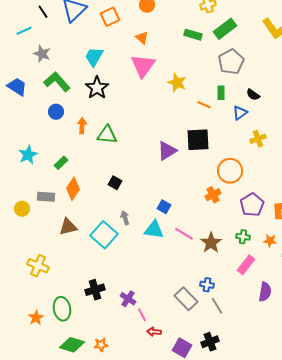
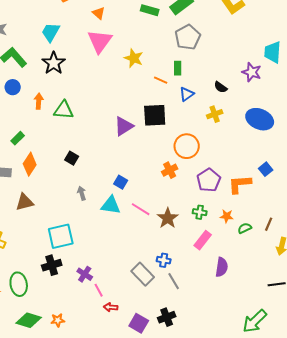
black semicircle: (253, 95) -> (221, 87), moved
blue triangle: (240, 113) -> (187, 94), moved
cyan square: (104, 235) -> (61, 236), moved, turned 36

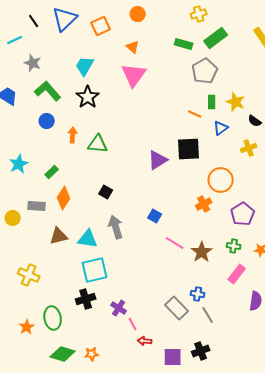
gray pentagon: (188, 37) -> (205, 71), moved
yellow star: (134, 58) -> (236, 102), moved
gray arrow: (82, 193) -> (116, 227), size x1.6
cyan triangle: (111, 205) -> (88, 239), moved
purple square: (139, 323) -> (173, 357), turned -30

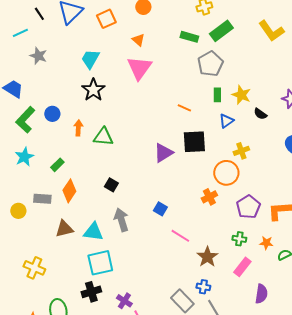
green L-shape: (48, 91) -> (25, 120), moved, turned -96
orange line: (195, 114) -> (184, 108), moved
yellow cross: (249, 148) -> (241, 151), moved
brown star: (202, 252) -> (207, 257), moved

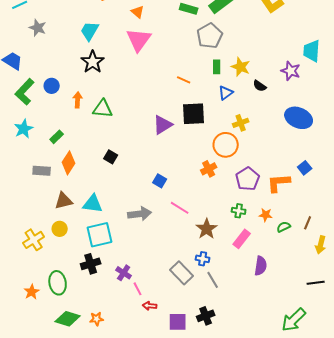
yellow circle: (18, 211) -> (60, 229), moved
gray arrow: (121, 220) -> (140, 214), moved, turned 100
yellow cross: (34, 268) -> (34, 240), turned 35

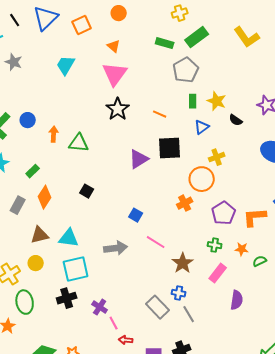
black star: (93, 62) -> (118, 109), moved
gray rectangle: (42, 171) -> (18, 205), turned -66
green ellipse: (58, 283) -> (25, 302), moved

